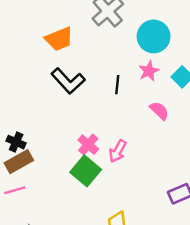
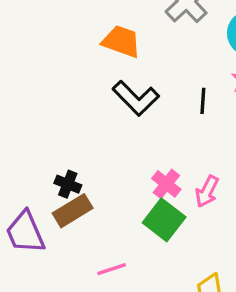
orange trapezoid: (59, 39) -> (121, 41), turned -136
pink line: (15, 190) -> (112, 269), moved

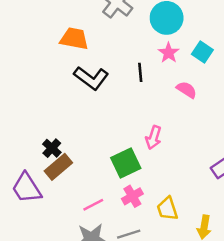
black cross: (68, 184) -> (52, 148), turned 30
pink cross: (166, 184) -> (132, 196), moved, turned 30
green square: (164, 220) -> (126, 163), turned 36

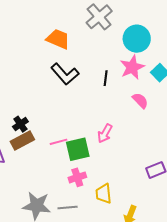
pink star: (169, 53) -> (132, 67), size x1.4
pink line: (93, 205) -> (59, 142), moved

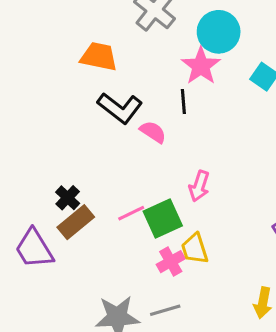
pink star: (132, 67) -> (201, 66), moved
pink semicircle: (140, 100) -> (153, 132), moved
yellow trapezoid: (104, 194) -> (195, 249), moved

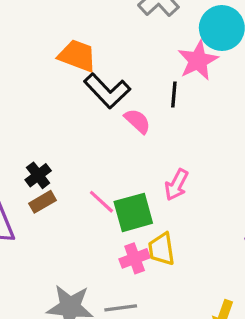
orange trapezoid: (99, 57) -> (77, 56), moved
pink line: (131, 213) -> (101, 202), turned 60
brown rectangle: (76, 222) -> (43, 202), size x0.7

